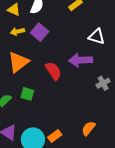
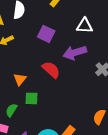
purple square: (40, 32) -> (46, 34), moved
orange triangle: (18, 62) -> (20, 79), moved, size x0.6

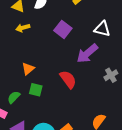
purple arrow: (75, 53) -> (87, 53), turned -35
red semicircle: (51, 70) -> (68, 79), moved

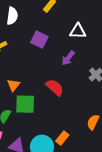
purple arrow: (87, 53) -> (68, 58), size x0.7
green square: (36, 90) -> (25, 104), size x1.5

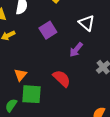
white triangle: (78, 31) -> (87, 23), turned 36
purple square: (39, 40) -> (48, 30), turned 30

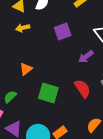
red semicircle: (62, 78) -> (83, 89), moved
green square: (32, 94) -> (48, 93), moved

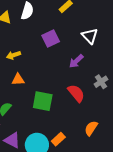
yellow arrow: (23, 28) -> (14, 55), moved
orange triangle: (26, 69) -> (18, 80), turned 40

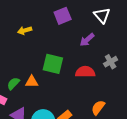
orange triangle: (18, 80) -> (32, 82), moved
red semicircle: (76, 93) -> (85, 72), turned -54
green square: (43, 101) -> (53, 64), moved

